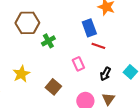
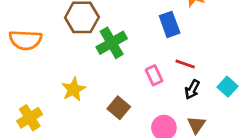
green cross: (48, 41) -> (112, 43), size x1.5
red line: (98, 46) -> (185, 64), moved

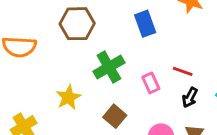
blue rectangle: (170, 24) -> (145, 24), moved
green cross: (112, 43) -> (109, 67), moved

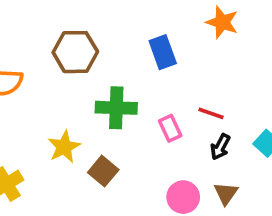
green cross: (109, 67) -> (116, 108), turned 32
brown square: (115, 116) -> (103, 171), moved

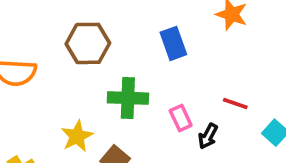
red line: (211, 113) -> (235, 103), moved
black arrow: (220, 147) -> (208, 136), moved

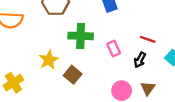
black arrow: (208, 136) -> (140, 60), moved

